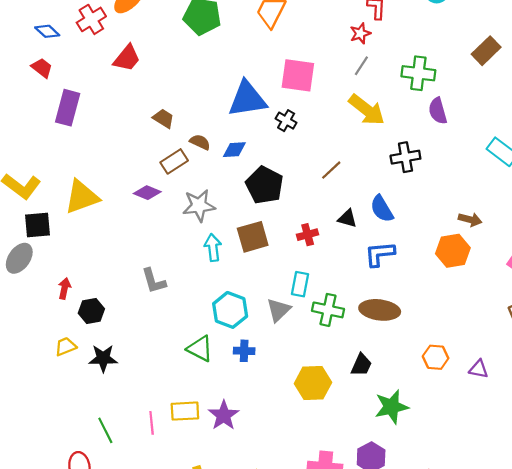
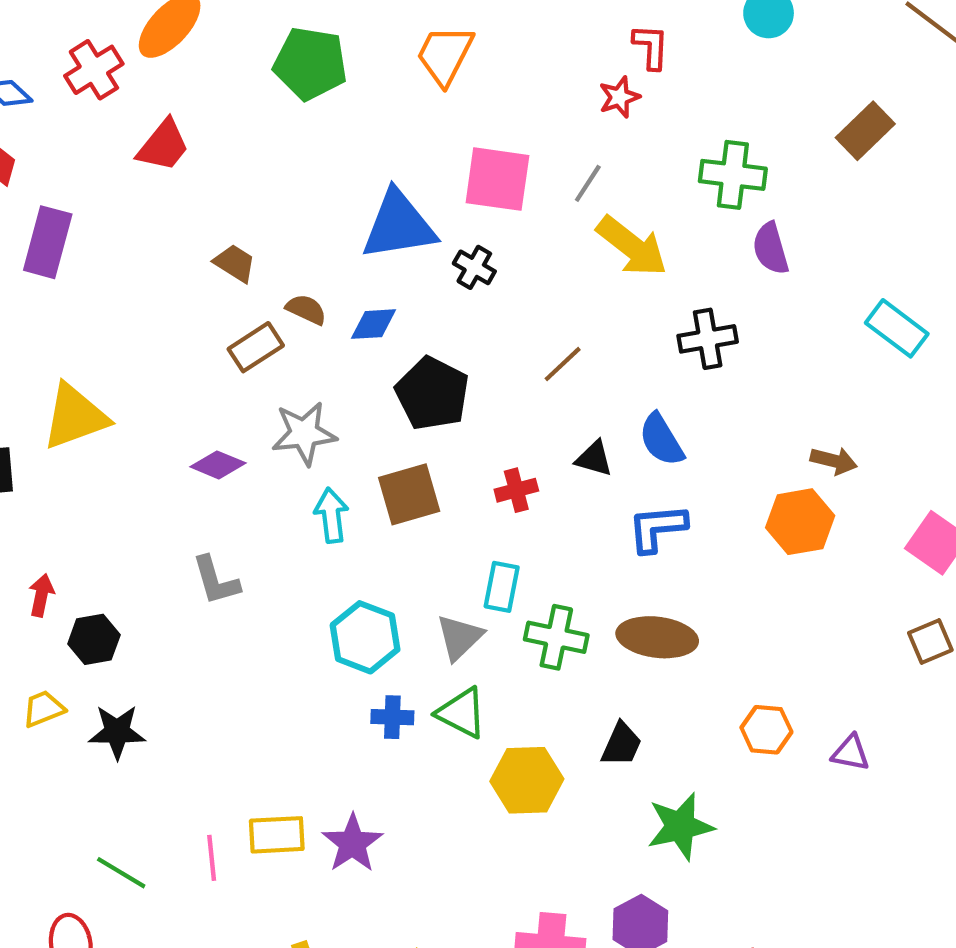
gray line: (361, 66) -> (588, 183), moved
purple diamond: (147, 193) -> (218, 465), moved
green triangle: (200, 349) -> (462, 713), moved
green line: (105, 430) -> (121, 873), turned -32

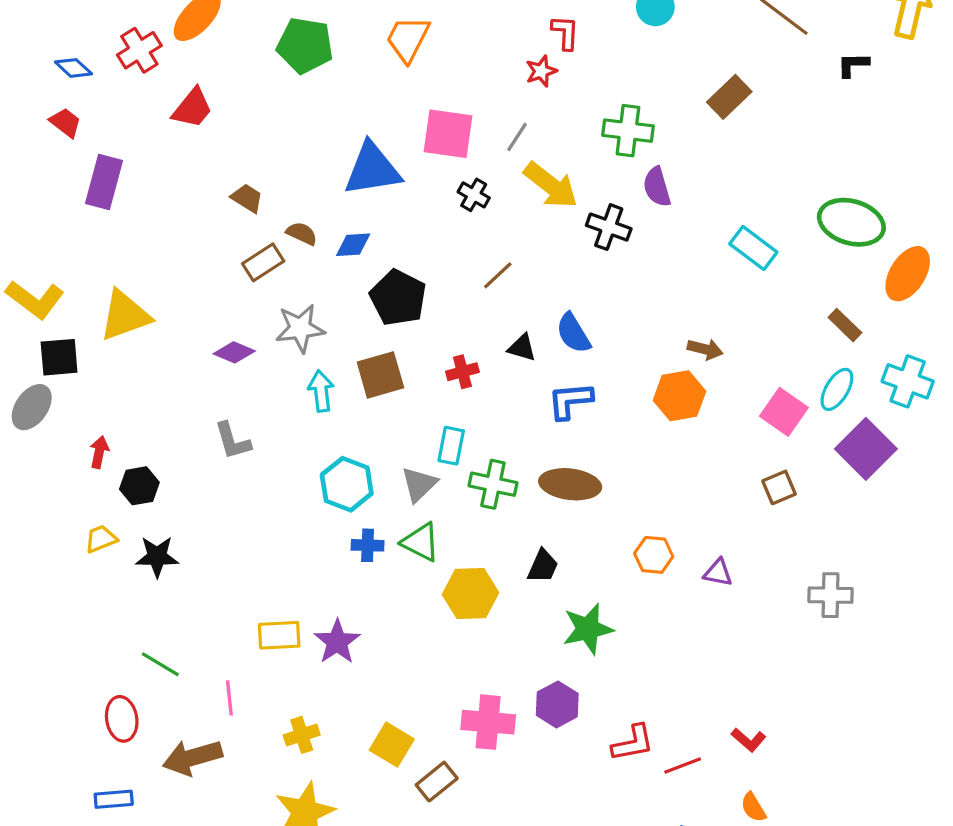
black cross: (474, 267) -> (474, 195), moved
black cross: (708, 339) -> (609, 227), moved, turned 30
pink line: (212, 858) -> (229, 698), moved

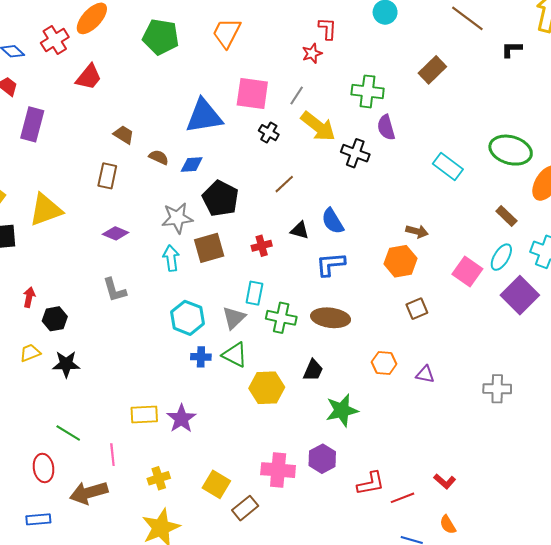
brown rectangle: (263, 262) -> (107, 176), moved, turned -45
gray star: (300, 328) -> (177, 218), moved
brown square: (779, 487) -> (417, 309), moved

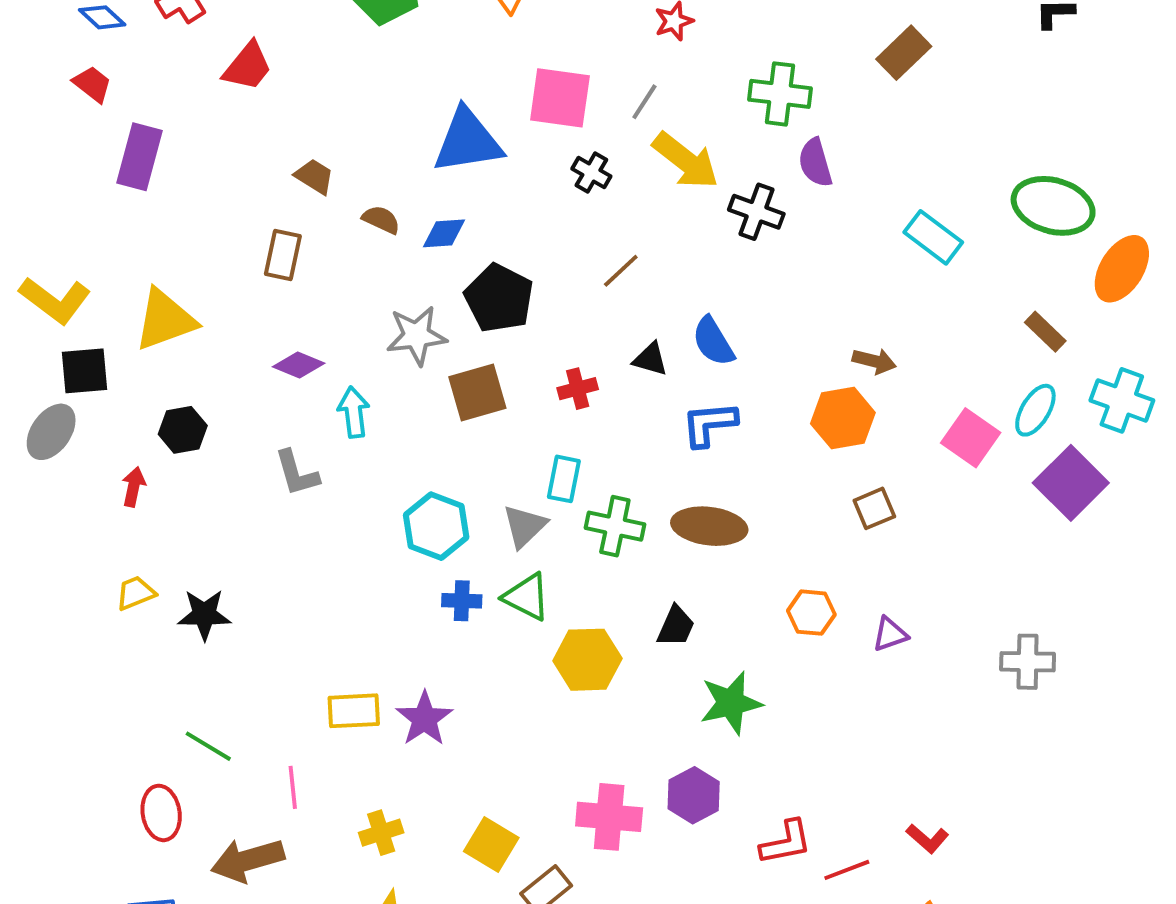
cyan arrow: (171, 258) -> (354, 412), moved
black hexagon: (55, 319) -> (183, 430), moved
purple triangle: (425, 374) -> (890, 634), turned -30

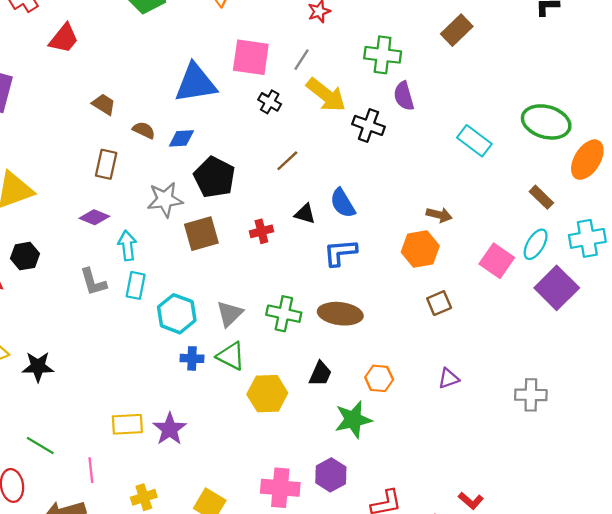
brown rectangle: (283, 255) -> (106, 164), moved
cyan cross: (1122, 400) -> (587, 238), turned -30
cyan rectangle: (564, 479) -> (136, 285), moved
orange hexagon: (811, 613) -> (379, 378), moved

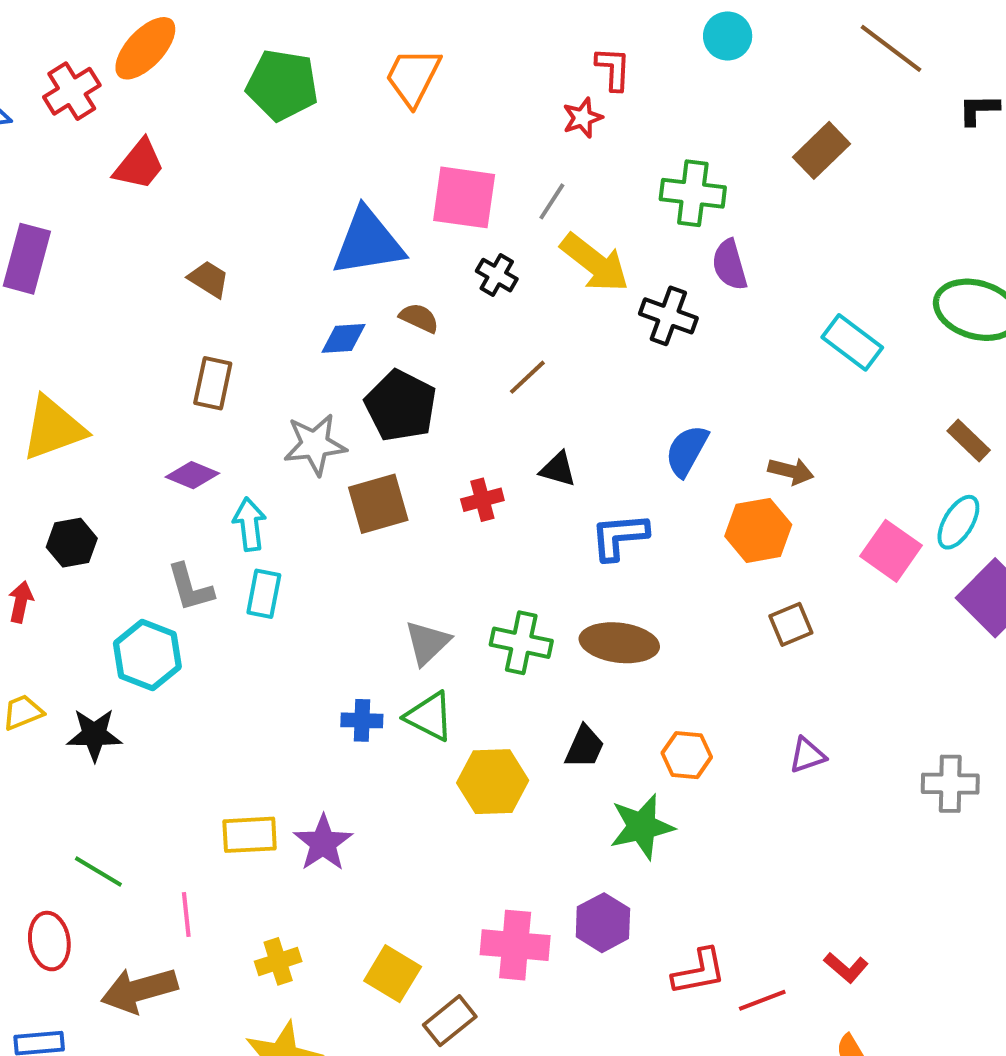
brown semicircle: (144, 130) -> (419, 318), moved
blue semicircle: (343, 203) -> (687, 451), moved, turned 60
cyan hexagon: (177, 314) -> (147, 655), moved

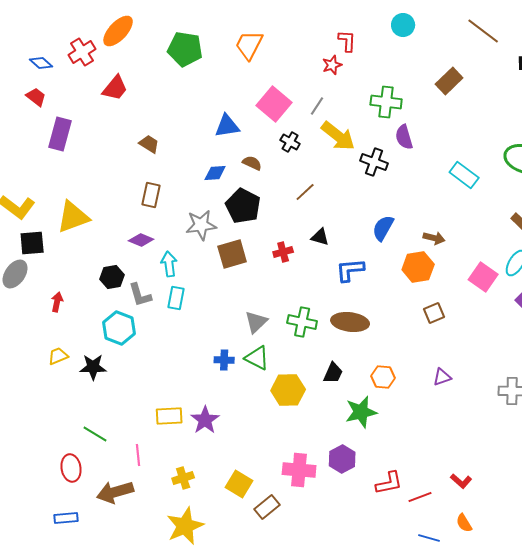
pink square: (464, 197) -> (274, 104), turned 32
blue triangle: (368, 242) -> (227, 126), size x0.7
black hexagon: (72, 543) -> (112, 277), moved

